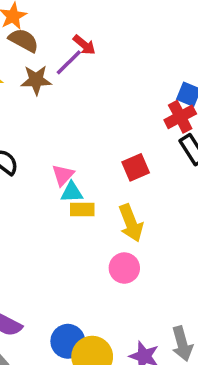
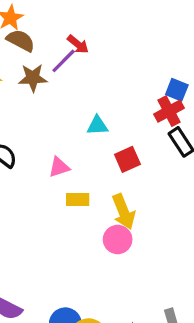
pink triangle: (63, 175) -> (59, 167), turned 30
cyan triangle: (72, 192) -> (97, 126), moved
pink circle: (124, 268) -> (118, 239), moved

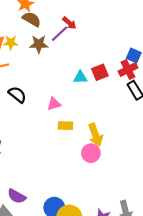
red square: (127, 159) -> (100, 72), moved

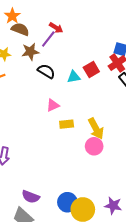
black semicircle: (17, 95) -> (46, 71), moved

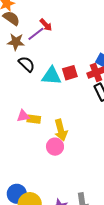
cyan triangle: (74, 77) -> (51, 76), size x1.5
pink triangle: (53, 105) -> (23, 116), moved

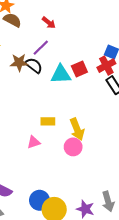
purple line: (36, 34) -> (41, 48), moved
brown star: (16, 42) -> (19, 62), moved
pink triangle: (23, 116) -> (34, 142), moved

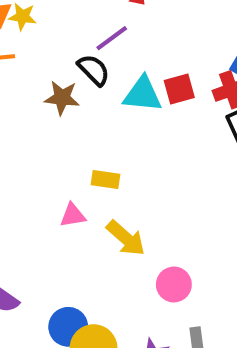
brown star: (19, 62) -> (62, 98), moved
yellow arrow: (77, 129) -> (126, 238), moved, turned -35
pink circle: (73, 147) -> (174, 284), moved

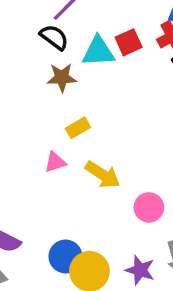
brown star: (62, 98) -> (62, 78), moved
yellow rectangle: (105, 180) -> (78, 128), turned -30

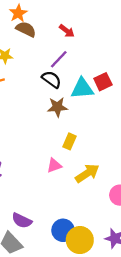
yellow rectangle: (78, 128) -> (69, 141), turned -35
yellow arrow: (103, 175) -> (87, 173), turned -65

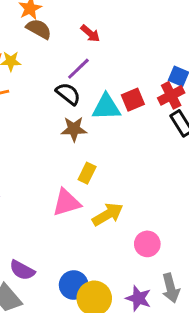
pink triangle: (54, 165) -> (66, 203), size x1.5

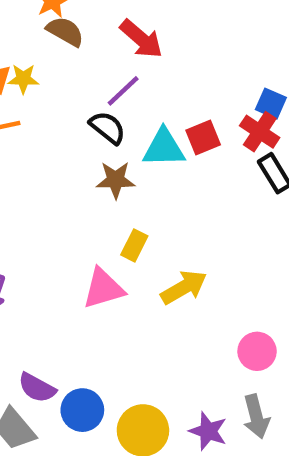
red arrow: (90, 33) -> (141, 39), size x1.5
red cross: (171, 95) -> (260, 132), turned -30
yellow arrow: (108, 214) -> (184, 287), moved
pink circle: (147, 244) -> (257, 351), moved
blue circle: (74, 285) -> (82, 410), moved

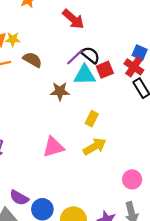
brown semicircle: (65, 31) -> (32, 60), moved
purple line: (123, 91) -> (75, 57), moved
black semicircle: (108, 128) -> (91, 55), moved
yellow rectangle: (134, 245) -> (92, 119), moved

